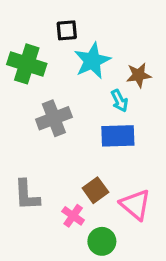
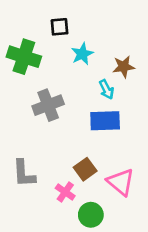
cyan star: (92, 61) -> (82, 54), size x0.7

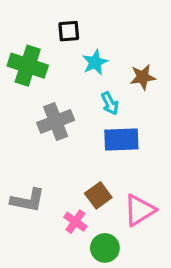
cyan arrow: (106, 89) -> (110, 103), moved
gray L-shape: (24, 173) -> (28, 200), turned -76
pink triangle: (121, 182) -> (139, 210), turned 48

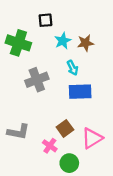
brown star: (143, 77) -> (86, 43), moved

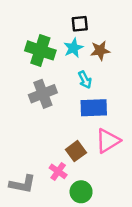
black square: (45, 20) -> (80, 24), moved
green cross: (18, 43) -> (40, 50), moved
gray L-shape: (18, 132) -> (22, 184), moved
pink triangle: (92, 138) -> (108, 141), moved

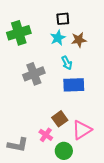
green cross: (40, 50) -> (19, 33), moved, turned -35
pink triangle: (108, 141) -> (82, 130), moved

